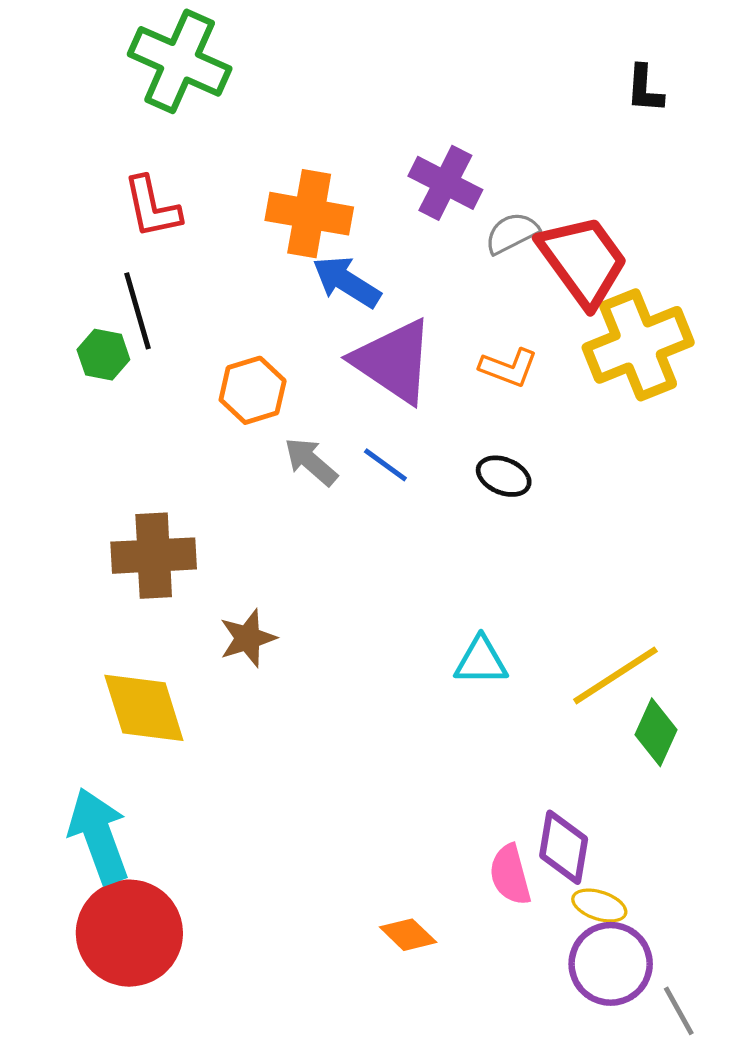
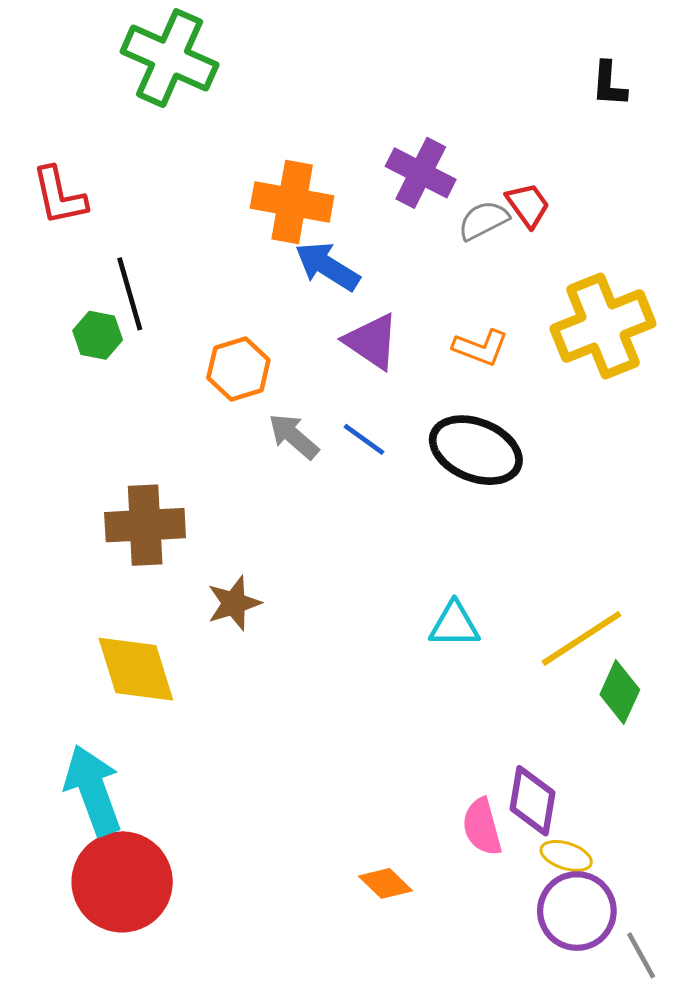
red L-shape: (152, 207) -> (59, 196), moved
red trapezoid: (583, 261) -> (528, 205), moved, size x0.5
purple triangle: (393, 361) -> (372, 341), size x0.7
black ellipse: (504, 476) -> (476, 450), size x1.8

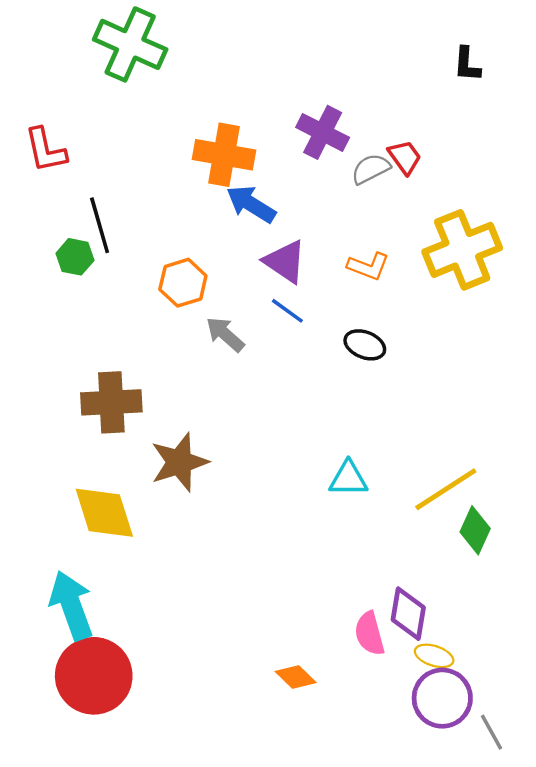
blue line: (364, 439) -> (287, 311), moved
black ellipse: (476, 450) -> (365, 345), size x0.6
brown star: (234, 603) -> (179, 462), size x1.4

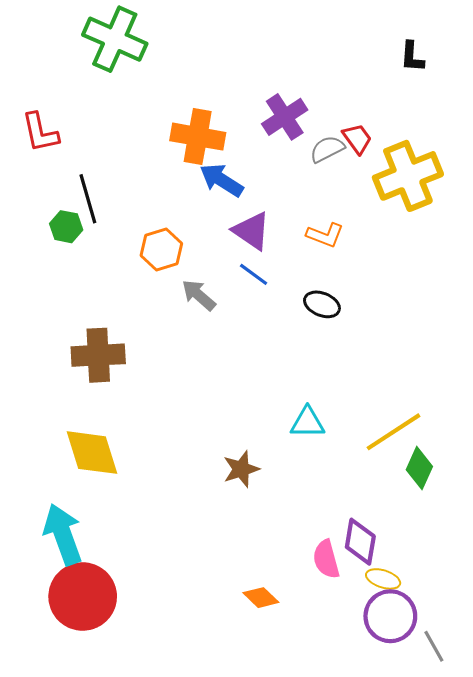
purple cross: (323, 132) -> (285, 117), turned 30
yellow cross: (462, 250) -> (408, 176), moved
brown star: (179, 462) -> (241, 469), moved, size x0.7

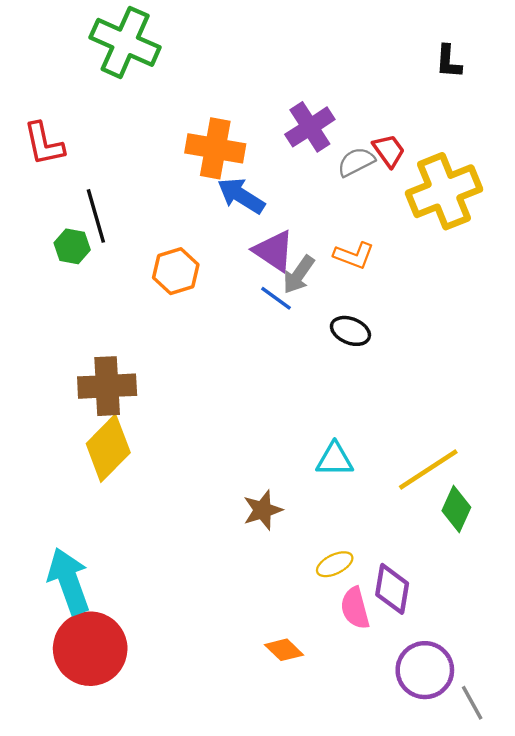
gray arrow: (199, 295) -> (299, 275), moved, turned -96
yellow diamond: (92, 453) -> (108, 448), moved, turned 62
yellow ellipse: (383, 579) -> (335, 564), moved, turned -44

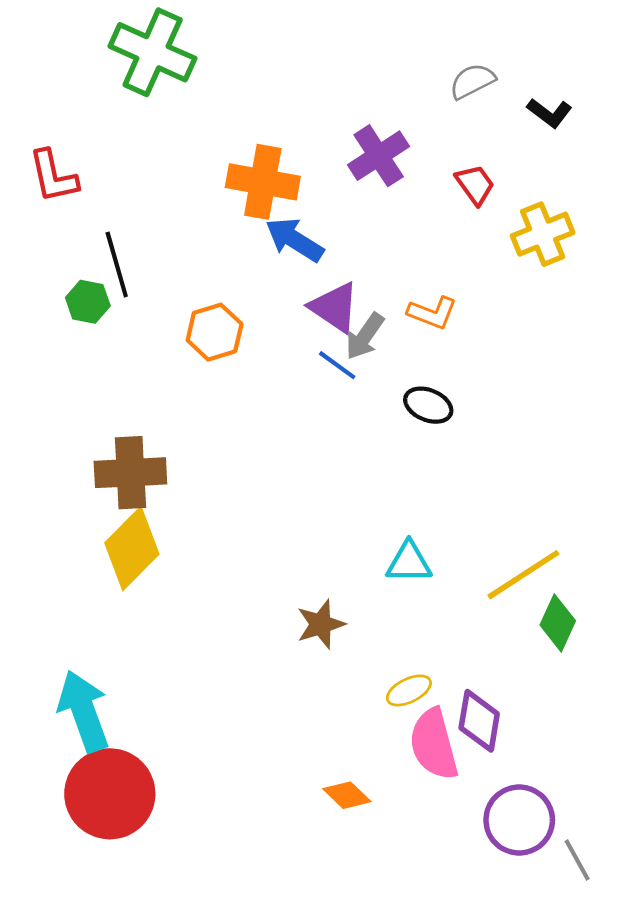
black L-shape: (449, 62) -> (550, 113), moved, turned -57
gray semicircle: (356, 162) -> (472, 81), moved
yellow cross: (444, 191) -> (543, 234), size x0.7
pink semicircle: (355, 608) -> (434, 744), size x1.4

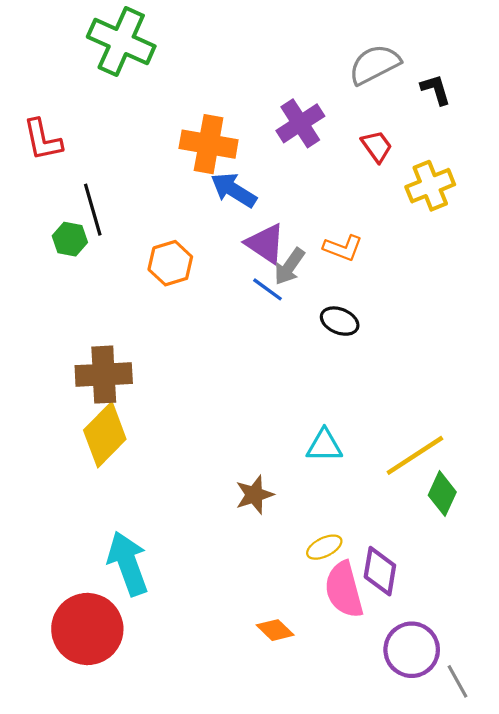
gray semicircle: (472, 81) -> (375, 64), size x1.4
black L-shape: (550, 113) -> (436, 90), turned -144
cyan arrow: (84, 711) -> (128, 563), moved

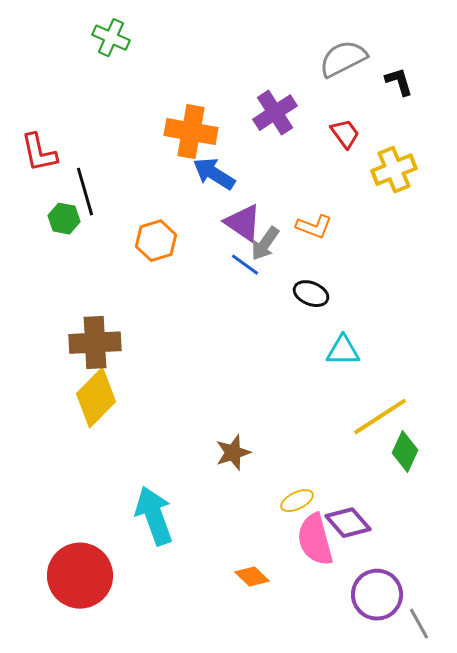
green cross: (121, 41) -> (111, 38), size x0.6
red L-shape: (43, 140) -> (39, 153), moved
cyan triangle: (324, 446) -> (343, 351), moved
cyan arrow: (128, 563) -> (154, 516), moved
purple diamond: (380, 571) -> (348, 523), turned -51

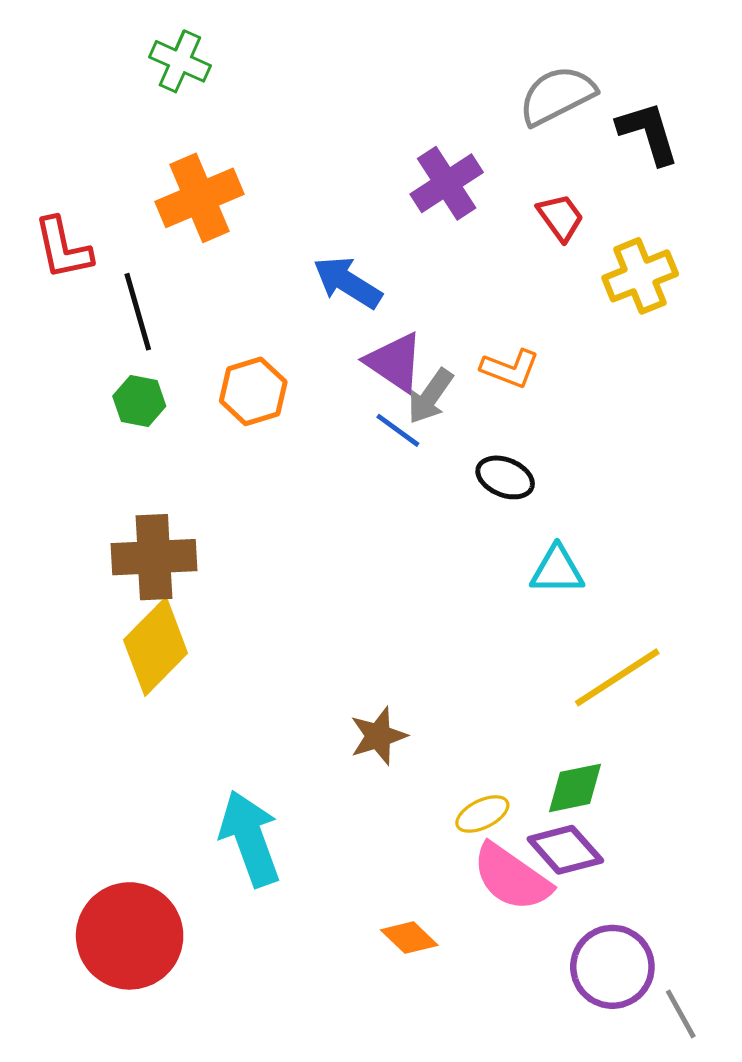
black L-shape: (399, 82) -> (648, 133), size x1.4
orange cross: (191, 132) -> (199, 198), moved, turned -33
green hexagon: (64, 219) -> (139, 401), moved
green diamond: (405, 452) -> (575, 788), moved, turned 54
pink semicircle: (315, 540) -> (512, 877), turned -40

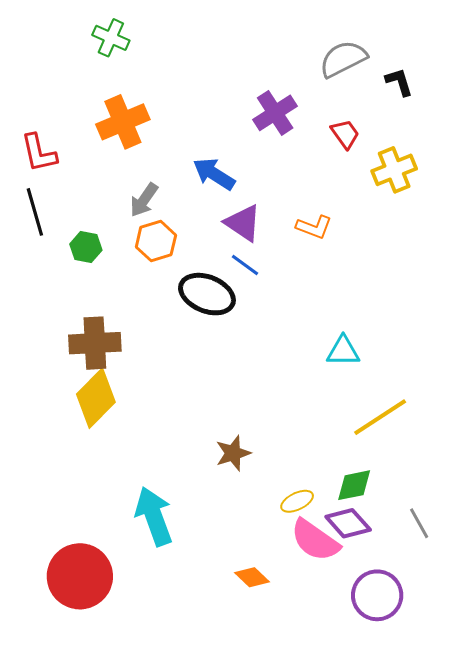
black L-shape: (648, 133) -> (399, 82), size x0.7
black line: (138, 312) -> (35, 212), moved
gray arrow: (430, 396) -> (144, 200), moved
black ellipse: (505, 477) -> (207, 294), moved, size x1.6
gray line: (681, 1014) -> (419, 523), moved

